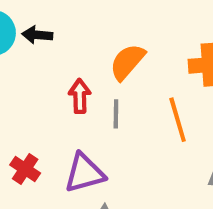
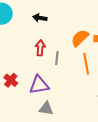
black arrow: (37, 35) -> (40, 18), moved
orange semicircle: (127, 62) -> (80, 38), moved

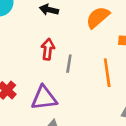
orange semicircle: (80, 38) -> (98, 17), moved

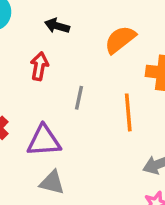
red arrow: (48, 49) -> (39, 66), moved

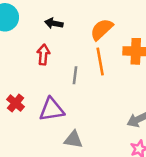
orange line: (128, 112) -> (100, 62), moved
gray triangle: (52, 183) -> (73, 140), moved

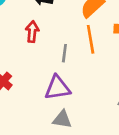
purple triangle: (52, 109) -> (57, 88), moved

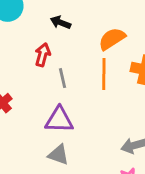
gray line: (64, 53) -> (62, 78), moved, turned -30

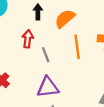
black arrow: (60, 22) -> (38, 12), turned 77
orange semicircle: (112, 39) -> (65, 19), moved

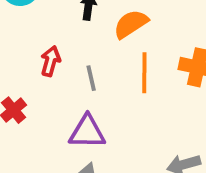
red arrow: (28, 39) -> (51, 61), moved

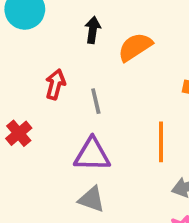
orange line: (144, 73) -> (161, 142), moved

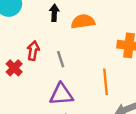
orange semicircle: (135, 47) -> (83, 21), turned 30
red cross: (19, 133) -> (14, 68), moved

